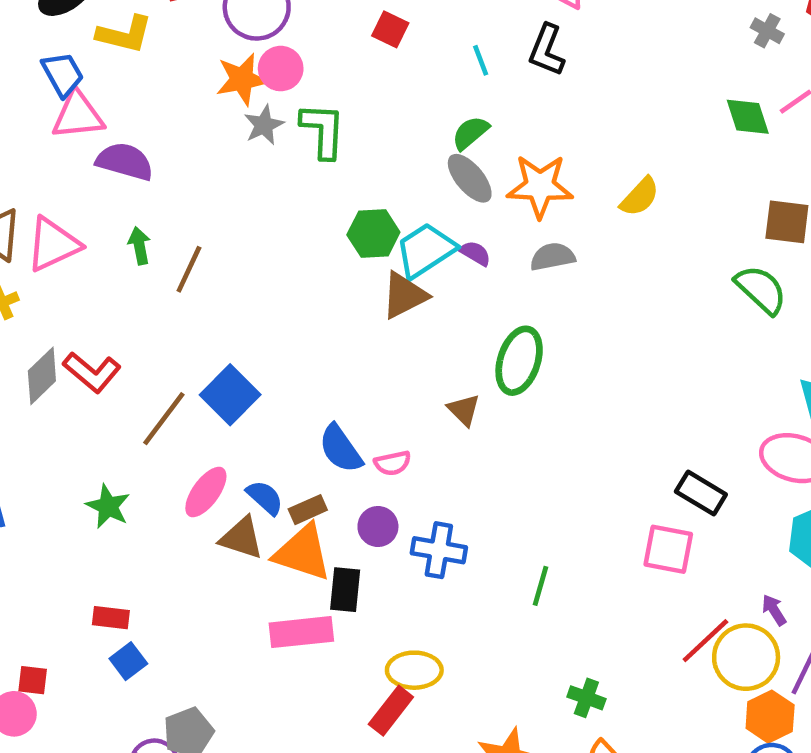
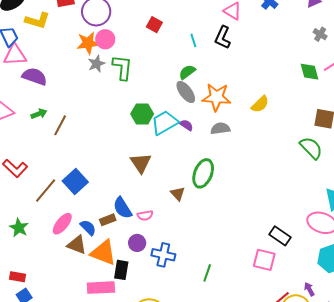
green arrow: (139, 246) -> (39, 114), turned 77
brown triangle: (404, 295) -> (141, 163), moved, turned -40
brown rectangle: (308, 510) -> (108, 220), moved

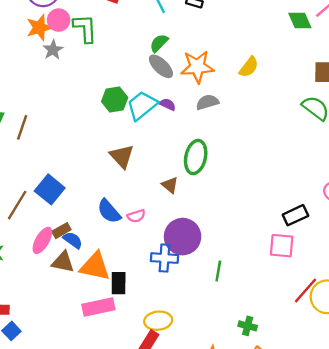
green L-shape: (122, 67) -> (85, 28), moved
brown rectangle: (108, 220) -> (61, 231), moved
black rectangle: (280, 236) -> (295, 215), turned -50
purple circle: (137, 243) -> (183, 237), moved, size x1.8

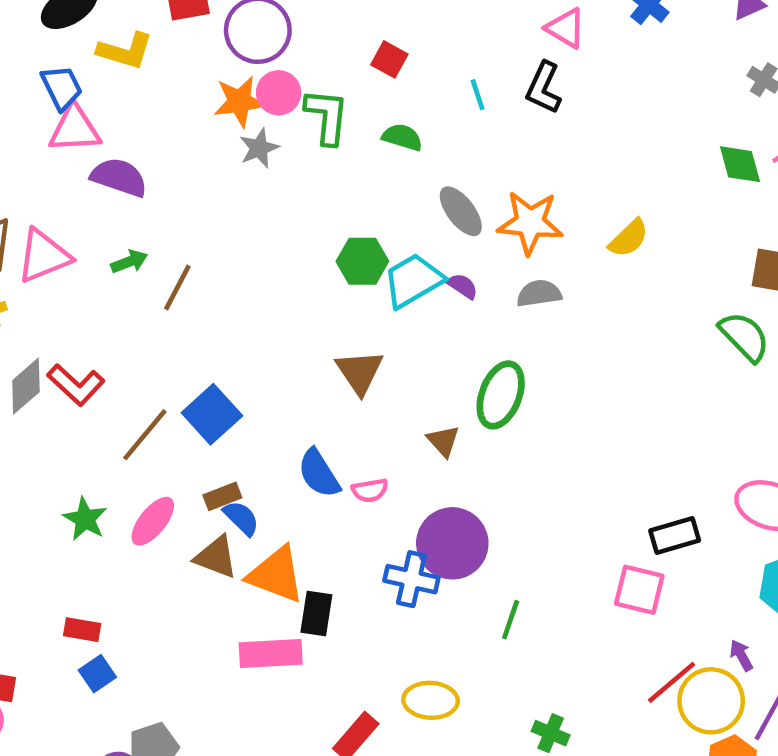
green semicircle: (159, 43) -> (402, 137), moved, turned 54
pink ellipse: (42, 240) -> (153, 521), moved
yellow ellipse: (158, 321) -> (431, 700), moved

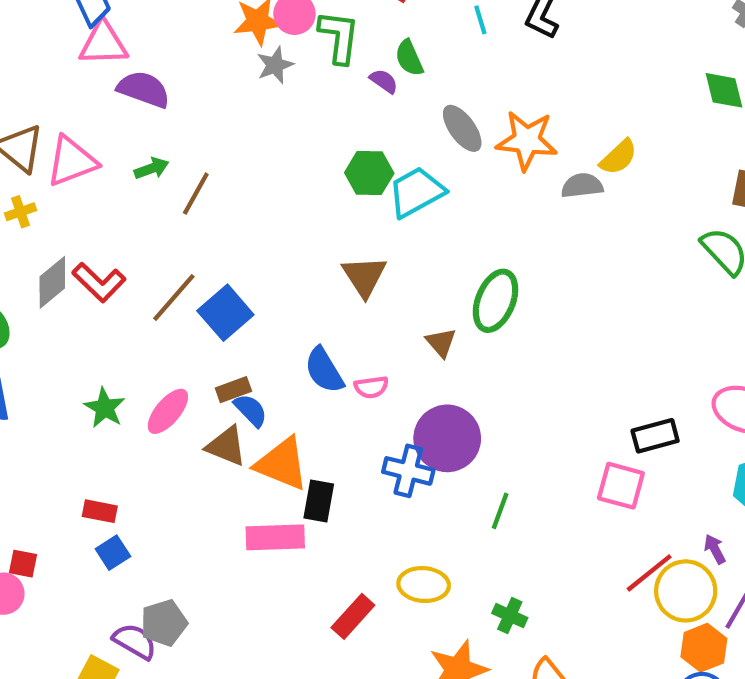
green semicircle: (402, 137) -> (409, 58), turned -132
purple semicircle: (463, 286) -> (384, 81), moved
gray semicircle: (539, 293) -> (582, 186), moved
brown line: (145, 435) -> (174, 297), moved
green cross: (551, 733) -> (510, 616), moved

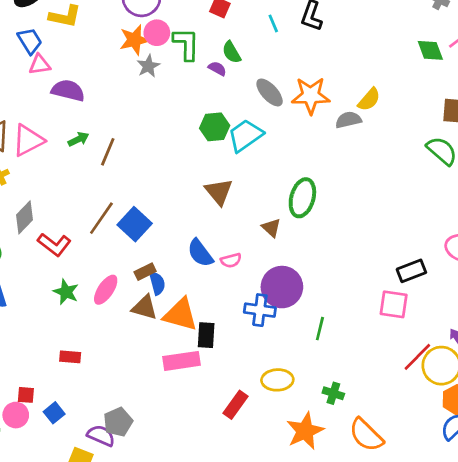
pink triangle: (103, 43) -> (40, 65), size x0.7
red L-shape: (99, 282) -> (54, 244), moved
blue semicircle: (251, 410) -> (157, 283), turned 35
blue square: (113, 553) -> (54, 413), moved

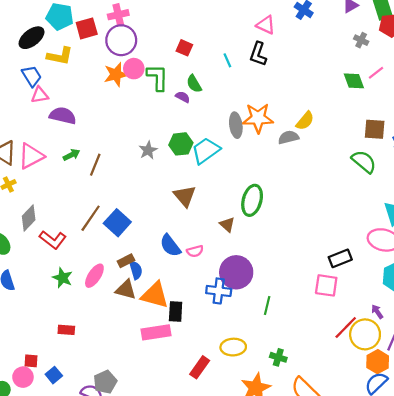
gray star: (148, 66) -> (148, 150), moved
gray ellipse: (270, 92) -> (236, 125), moved, turned 35

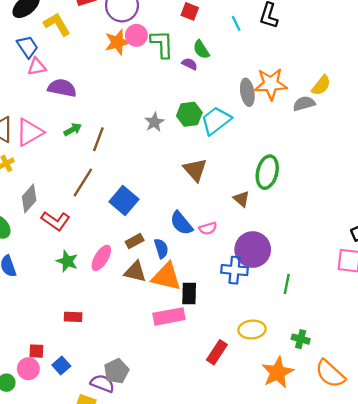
yellow L-shape: (60, 56) -> (57, 24), turned -130
brown line: (91, 218) -> (83, 183), moved
blue semicircle: (136, 270) -> (161, 248), moved

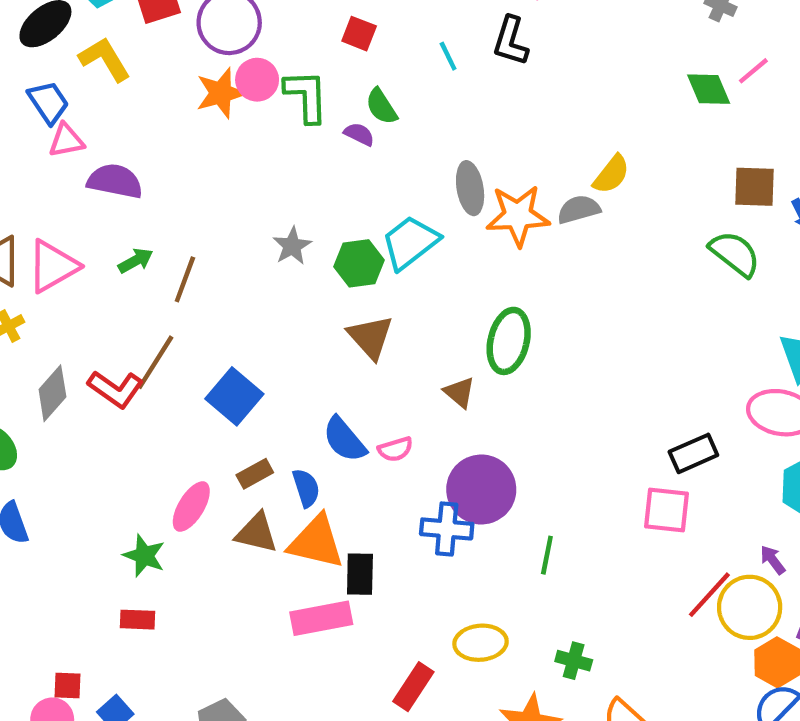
orange star: (271, 84) -> (518, 216), moved
green hexagon: (189, 114) -> (359, 263), moved
red L-shape: (56, 221) -> (116, 389), moved
green star: (67, 261) -> (144, 556), moved

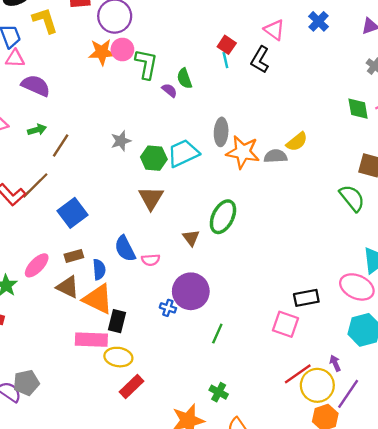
red square: (359, 34) -> (227, 45), moved
blue cross: (447, 529) -> (168, 308), size x0.6
yellow ellipse: (481, 643) -> (118, 357), moved

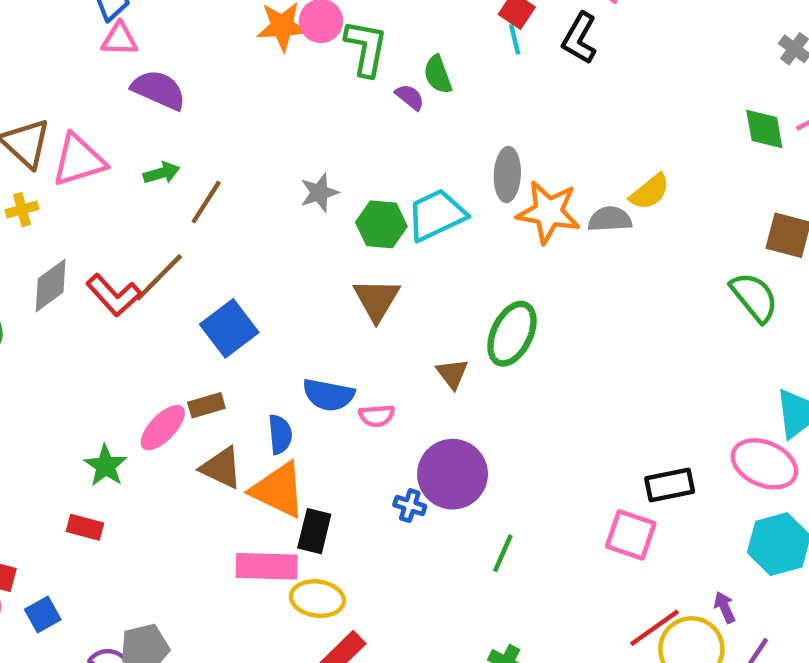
blue semicircle: (125, 249) -> (329, 395), turned -52
brown rectangle: (74, 256) -> (206, 405), moved

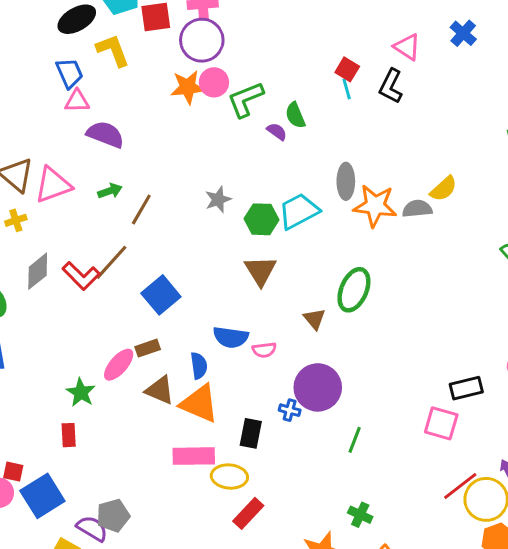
green L-shape: (366, 48) -> (245, 99), turned -120
red rectangle: (85, 527) -> (69, 435), turned 75
black rectangle: (314, 531) -> (251, 433), moved
blue square: (43, 615) -> (42, 496), size x1.8

